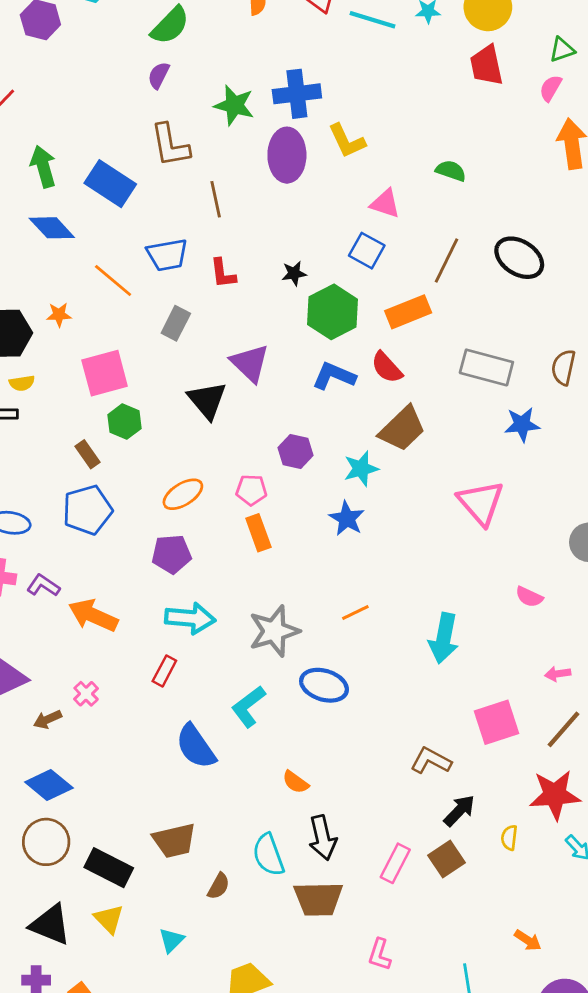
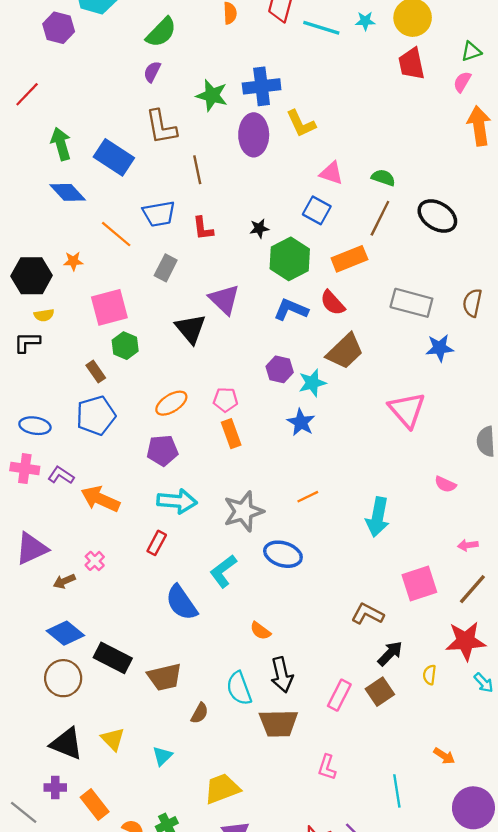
green semicircle: (451, 171) -> (383, 178), moved
purple hexagon: (295, 451) -> (280, 369), moved
black rectangle: (109, 868) -> (113, 658), moved

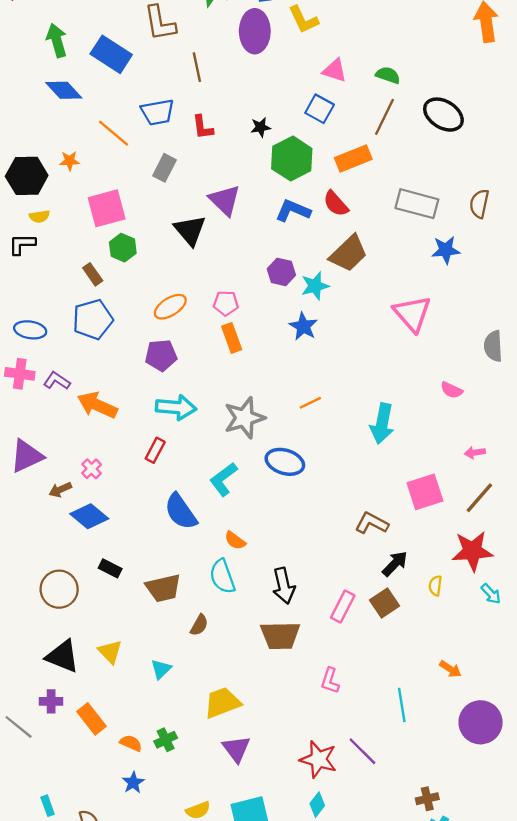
orange semicircle: (260, 631) -> (235, 541), moved
blue diamond: (65, 633) -> (89, 516), moved
black rectangle: (113, 658) -> (110, 568), size x0.6
cyan semicircle: (239, 688) -> (222, 576), moved

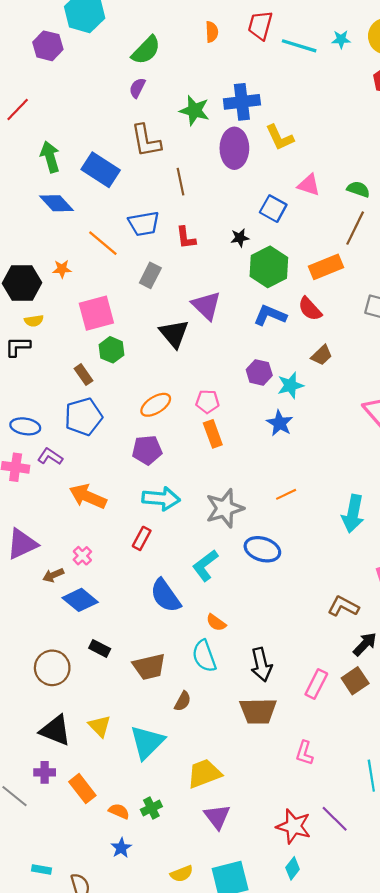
blue square: (320, 109) -> (273, 209), moved
brown trapezoid: (349, 253) -> (322, 355), size x0.6
purple L-shape: (57, 381) -> (50, 457), moved
cyan triangle: (161, 669) -> (147, 742), size x1.8
cyan rectangle: (48, 806) -> (41, 869), turned -60

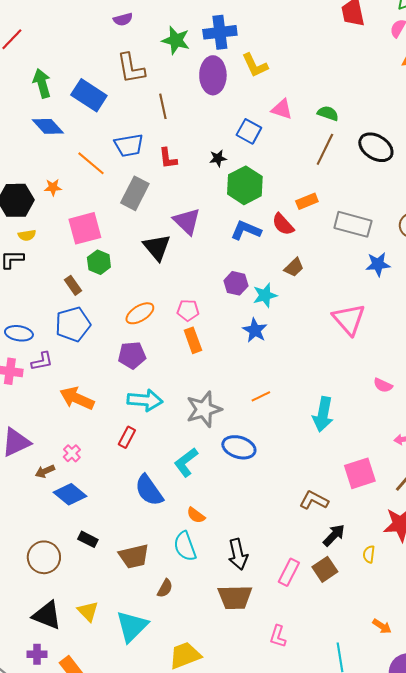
purple semicircle: (137, 88) -> (123, 19), turned -132
orange rectangle: (326, 267) -> (307, 201), moved, size x0.7
gray rectangle: (150, 275) -> (135, 193), size x1.4
purple L-shape: (50, 457) -> (42, 361), turned 135

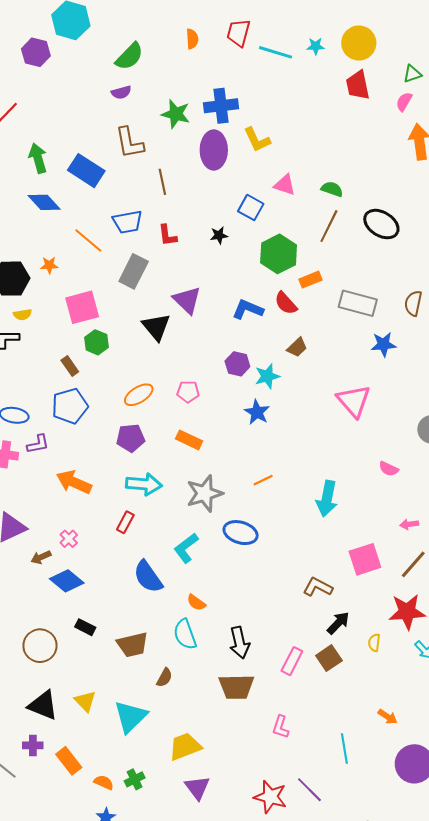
green hexagon: (245, 185) -> (279, 254), moved
orange rectangle: (193, 340) -> (189, 440), moved, turned -45

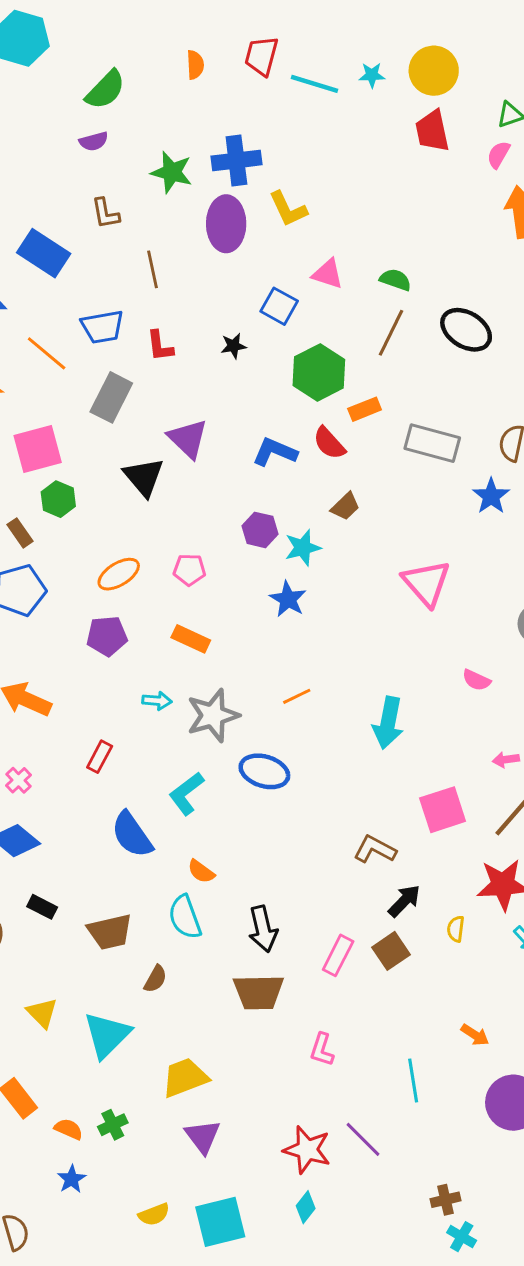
brown L-shape: (129, 143) -> (105, 213), size x0.7
blue star: (383, 344) -> (491, 496), moved, turned -30
cyan arrow: (144, 484) -> (157, 701), moved, size x0.6

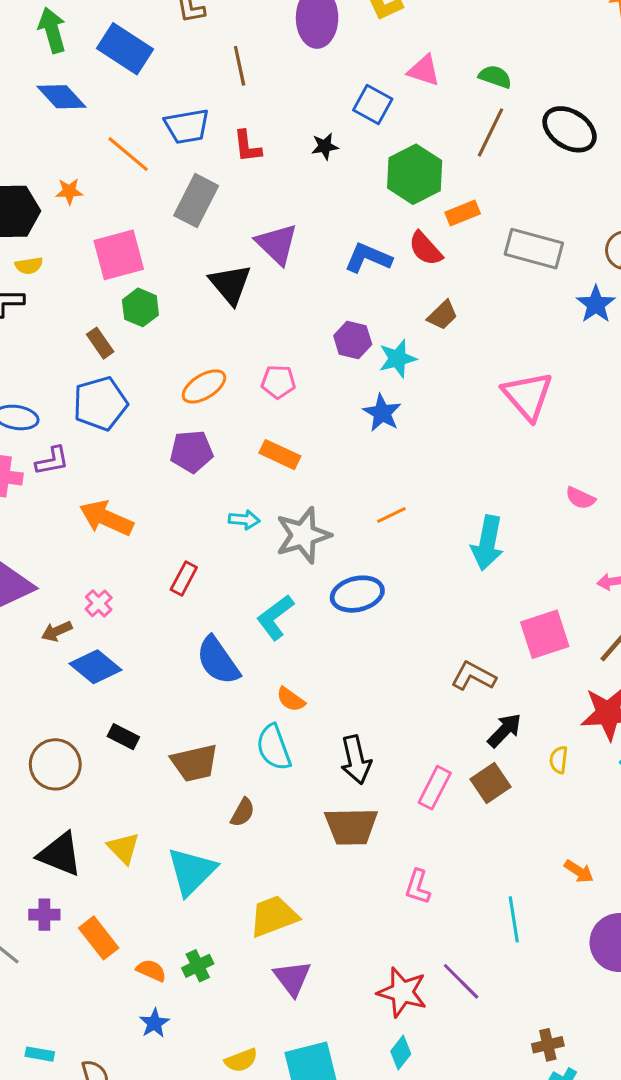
blue ellipse: (264, 771) -> (357, 594), turned -30

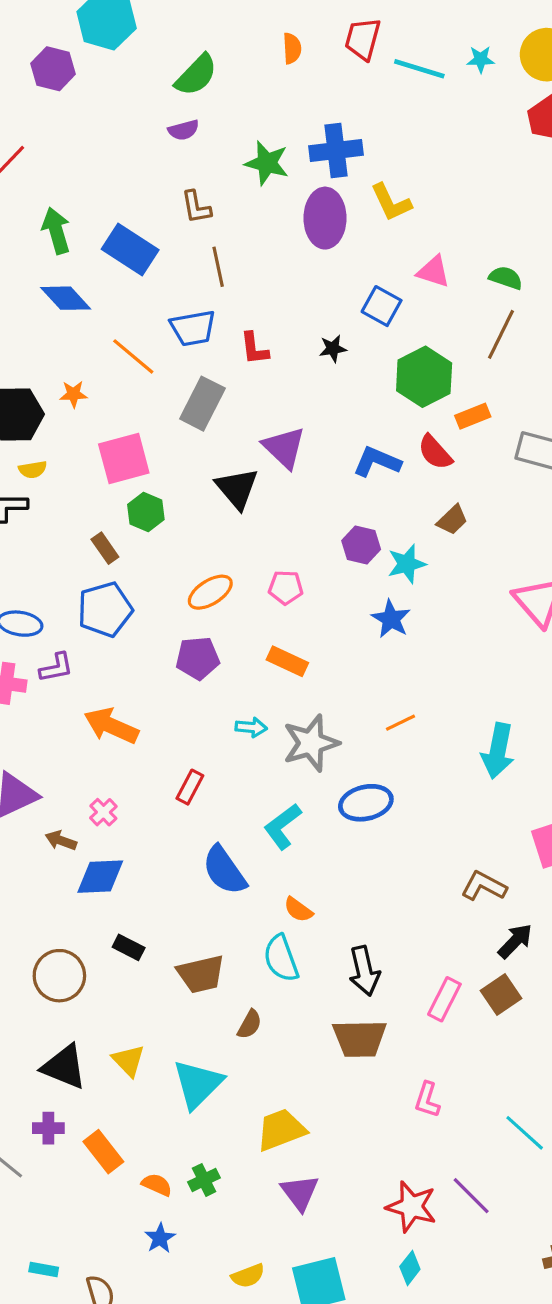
brown line: (240, 66) -> (218, 267), moved
brown arrow: (57, 631) -> (61, 840), turned 44
blue diamond: (96, 667) -> (100, 877), turned -42
cyan line: (514, 919) -> (525, 1133), turned -39

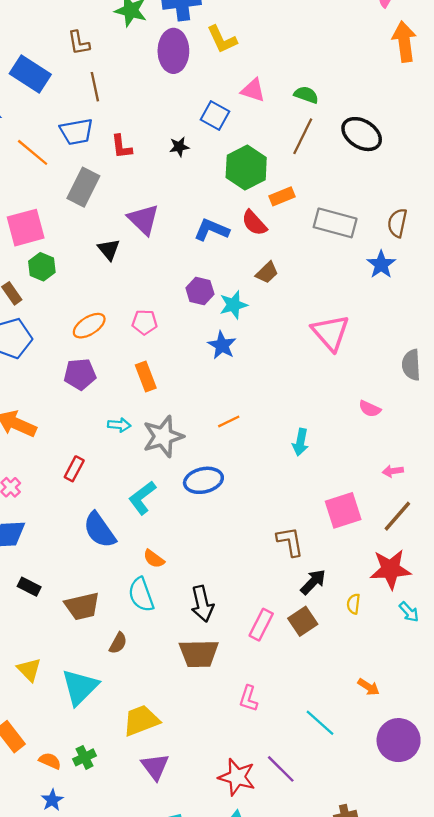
black triangle: (237, 488) -> (109, 249), size x0.7
orange rectangle: (287, 661) -> (146, 376), turned 44
cyan arrow: (498, 751) -> (300, 442), size x0.7
brown L-shape: (484, 886) -> (290, 542), turned 52

